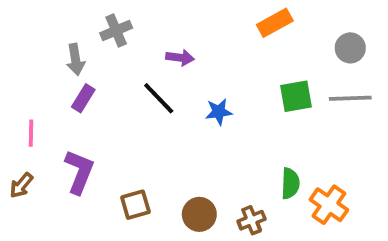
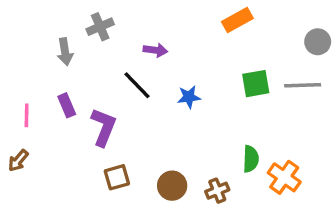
gray circle: (350, 48) -> (318, 42), moved
purple rectangle: (83, 98) -> (67, 105), moved, turned -55
purple L-shape: (79, 172) -> (104, 127), moved

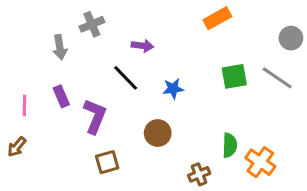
gray line: (303, 85) -> (277, 78), turned 36
brown circle: (172, 186) -> (158, 133), moved

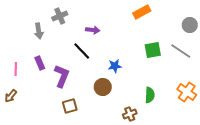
blue star: (173, 89) -> (115, 66), moved
orange cross: (260, 162) -> (187, 92), moved

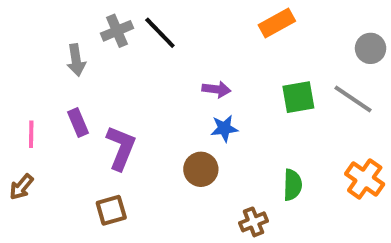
purple arrow: (93, 30) -> (216, 89), moved
black line: (82, 51) -> (160, 33), moved
brown square: (70, 106) -> (111, 210), moved

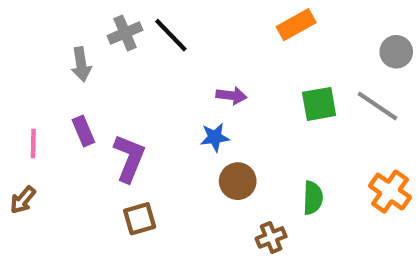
blue star: (224, 128) -> (215, 137), moved
brown circle: (201, 169) -> (238, 181), moved
brown square: (111, 210) -> (140, 219), moved

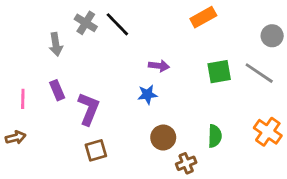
gray cross: (125, 33) -> (86, 23), turned -35
brown circle: (238, 181) -> (163, 138), moved
brown arrow: (23, 200) -> (16, 138), turned -144

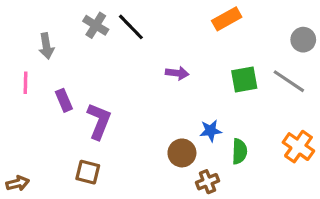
gray arrow: (56, 44) -> (46, 46), moved
blue star: (147, 95) -> (211, 131), moved
pink line: (23, 99) -> (26, 83), moved
brown arrow: (16, 138) -> (18, 183), moved
brown square: (96, 150) -> (88, 172), moved, turned 30

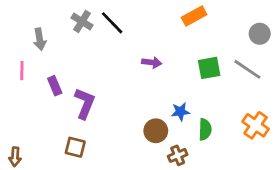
brown arrow: (18, 183) -> (15, 157), turned 108

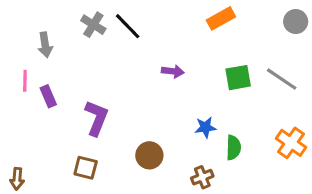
gray circle: (260, 34) -> (296, 22), moved
purple rectangle: (55, 86) -> (48, 96), moved
brown circle: (156, 131) -> (149, 155), moved

